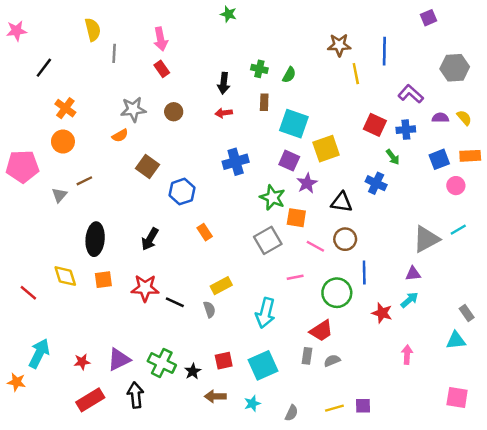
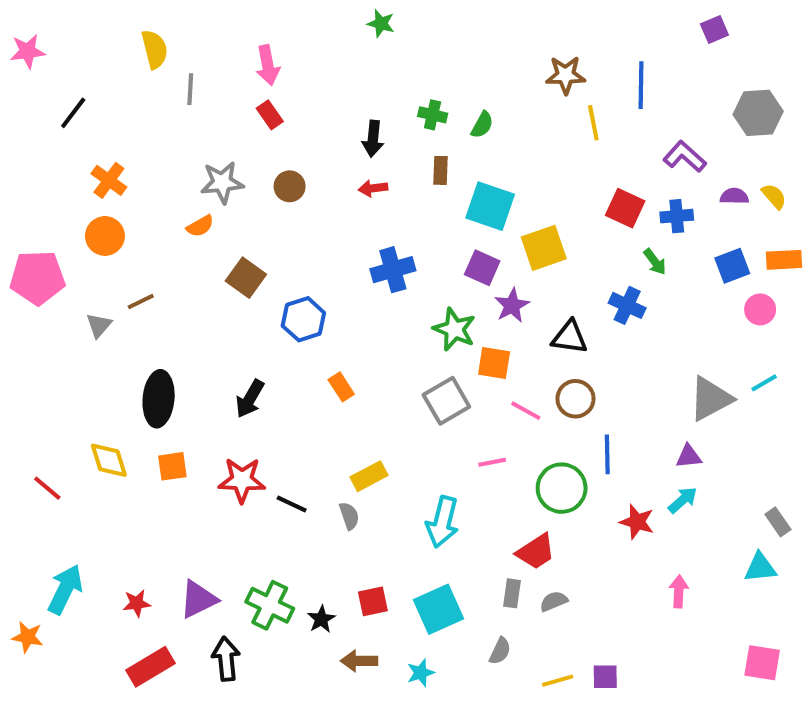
gray semicircle: (292, 413) -> (500, 651), moved

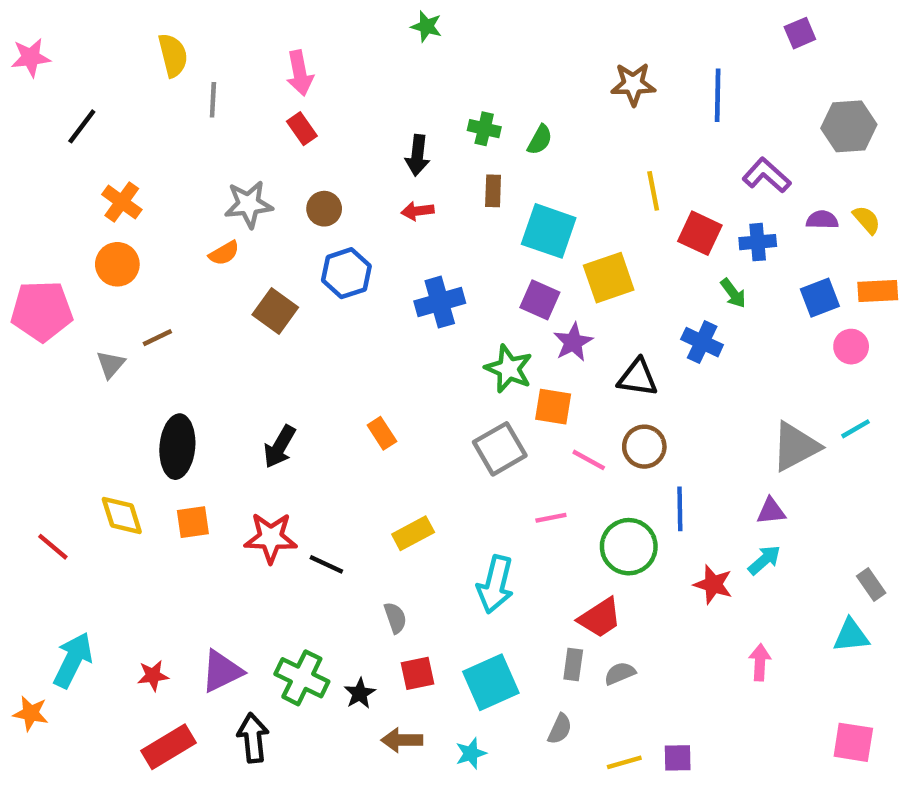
yellow line: (593, 123) -> (653, 191), moved
blue hexagon: (303, 319) -> (346, 273), moved
gray semicircle: (349, 516) -> (395, 618), moved

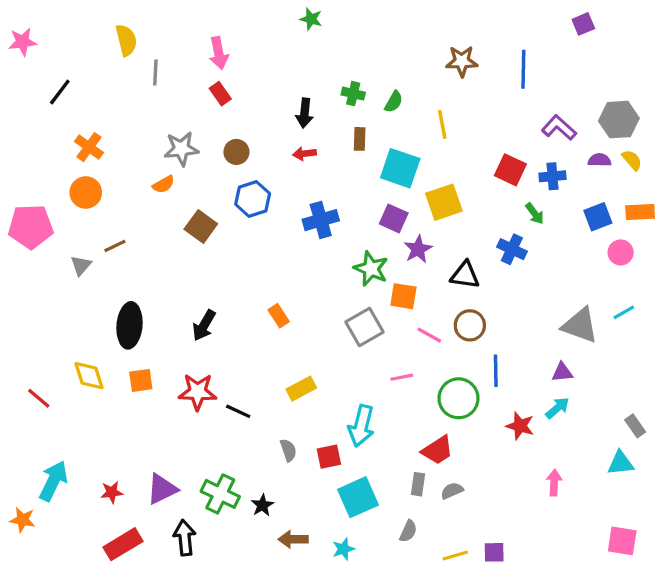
gray hexagon: (849, 126) -> (619, 120), moved
yellow line: (653, 191) -> (442, 124), moved
gray triangle: (795, 447) -> (580, 325), turned 48
red square: (418, 673) -> (329, 457), moved

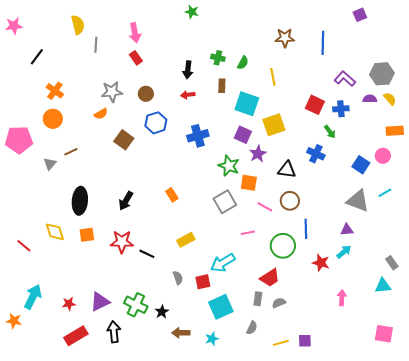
blue square: (598, 217) -> (361, 165), moved, turned -36
cyan arrow: (361, 426) -> (223, 263), turned 45

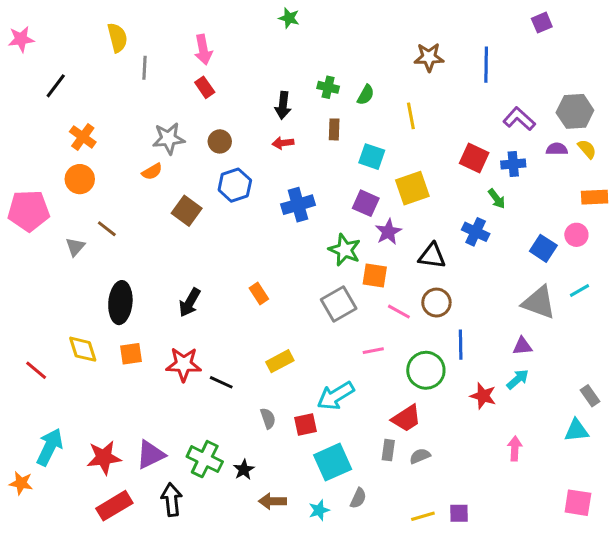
cyan square: (247, 104) -> (372, 157), size x0.7
brown line: (71, 152) -> (107, 229), turned 64
red star: (69, 304) -> (104, 458), size x1.6
gray semicircle: (252, 328) -> (358, 498), moved

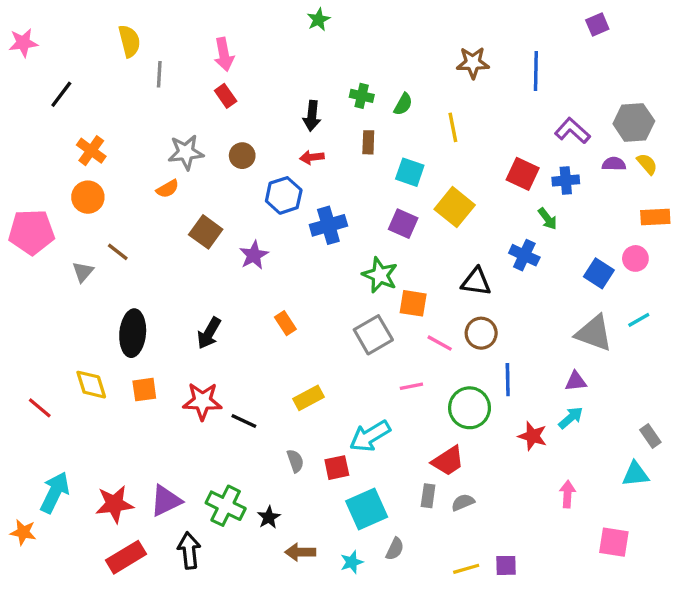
green star: (289, 18) -> (319, 20), turned 30
blue hexagon: (235, 185) -> (284, 195), moved
yellow square: (412, 188) -> (455, 207), turned -32
purple star: (388, 232) -> (254, 255), moved
pink square: (578, 503) -> (614, 542), moved

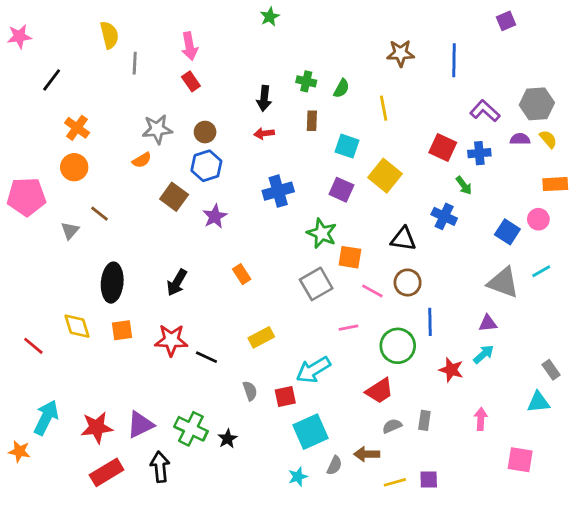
blue hexagon: (284, 195) -> (206, 166), moved
gray rectangle: (428, 496) -> (424, 420), moved
brown arrow: (300, 552) -> (367, 454), moved

